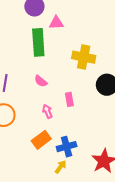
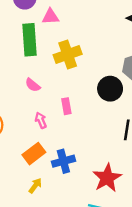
yellow cross: (84, 57) -> (68, 54), moved, turned -30
yellow arrow: (61, 167) -> (35, 186), moved

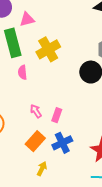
pink semicircle: (33, 85) -> (23, 72), moved, turned 56
pink rectangle: (66, 106) -> (57, 115), moved, turned 40

